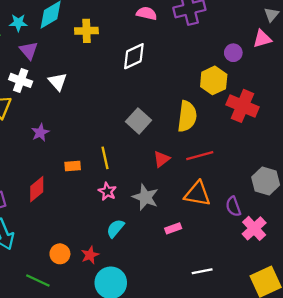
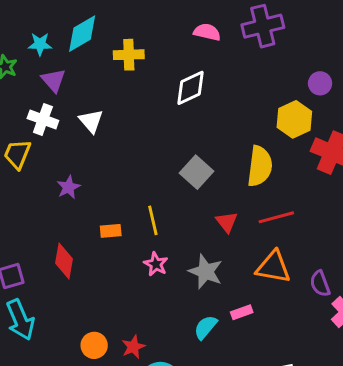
red triangle: (162, 159) -> (227, 222), turned -30
red diamond: (37, 189) -> (64, 261), turned -40
cyan semicircle: (115, 228) -> (206, 327), moved

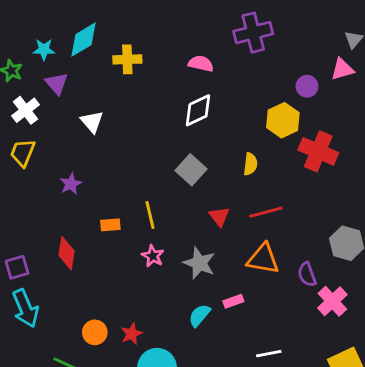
pink semicircle: (207, 32) -> (201, 64), moved
white diamond: (191, 88) -> (198, 110), moved
white cross: (43, 119) -> (25, 110), moved, turned 32
yellow semicircle: (260, 166) -> (250, 164), size x0.6

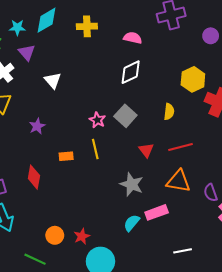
yellow cross: (127, 59) -> (87, 26), moved
purple circle: (307, 86) -> (211, 36), moved
pink star: (153, 256) -> (97, 120), moved
pink rectangle: (233, 301) -> (157, 212), size x1.5

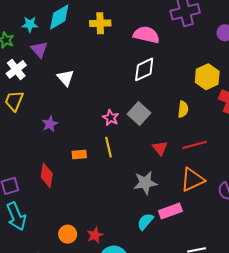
pink semicircle: (133, 38) -> (146, 35), size x1.4
orange triangle: (178, 181) -> (192, 180), turned -35
gray star: (132, 184) -> (145, 183), turned -30

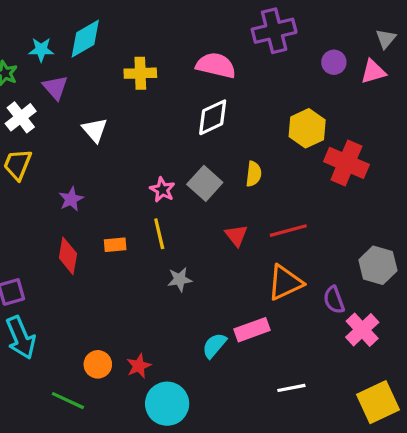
yellow cross: (100, 23) -> (140, 73), moved
yellow semicircle: (183, 109) -> (254, 174), moved
red diamond: (47, 175) -> (68, 256), moved
gray star: (145, 183) -> (180, 279), moved, size x0.7

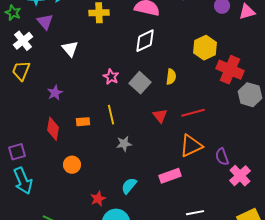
pink star: (162, 190) -> (111, 77), moved
gray hexagon: (378, 265) -> (250, 95), moved
cyan semicircle: (214, 345) -> (129, 186), moved
orange circle: (98, 364) -> (72, 165), moved

